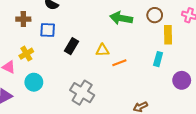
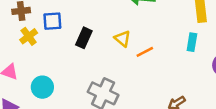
yellow triangle: (102, 50) -> (122, 39), turned 48
yellow cross: (26, 54) -> (29, 36), moved

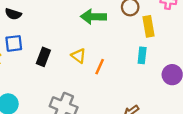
orange line: (145, 52) -> (100, 67), turned -35

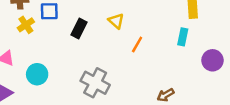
yellow triangle: (79, 56) -> (116, 21), moved

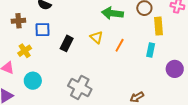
yellow cross: (26, 25) -> (25, 51), moved
orange line: (137, 44) -> (120, 45), moved

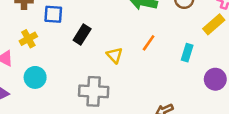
yellow rectangle: (158, 26) -> (214, 24), moved, turned 48
yellow triangle: (97, 37) -> (115, 55), moved
gray cross: (80, 87) -> (94, 91), turned -30

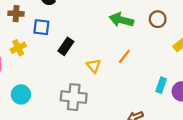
cyan rectangle: (187, 53) -> (161, 85), moved
cyan circle: (35, 77) -> (21, 94), moved

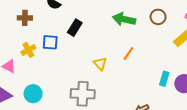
blue square: (41, 27) -> (50, 42), moved
black rectangle: (66, 46) -> (75, 28), moved

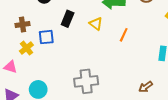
brown cross: (25, 18) -> (22, 25), moved
yellow triangle: (100, 64) -> (96, 24), moved

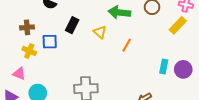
yellow cross: (26, 48) -> (29, 51), turned -32
pink triangle: (10, 67) -> (19, 74), moved

